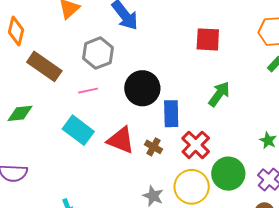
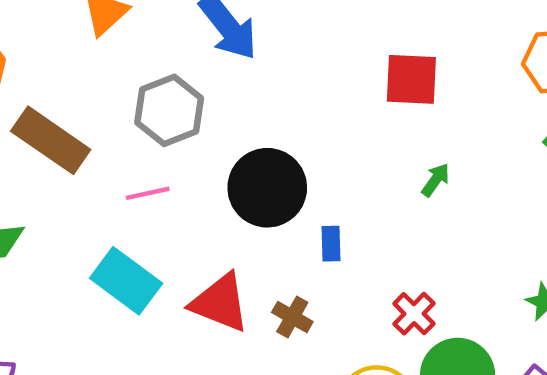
green arrow: (219, 94) -> (436, 180), moved, size x0.6
blue rectangle: (171, 114) -> (331, 244), size x0.6
red cross: (196, 145) -> (414, 314), moved, size x0.7

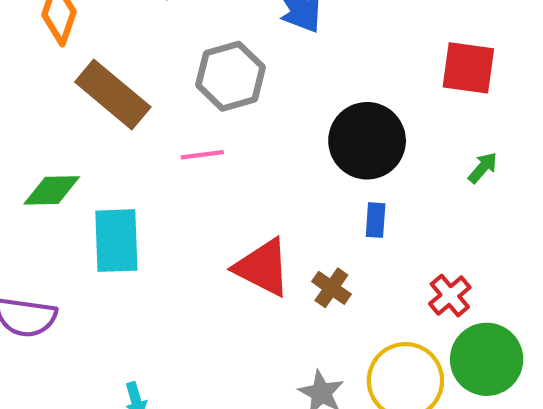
black circle: (267, 188) -> (367, 141), moved
cyan rectangle: (126, 281) -> (116, 241), moved, turned 46

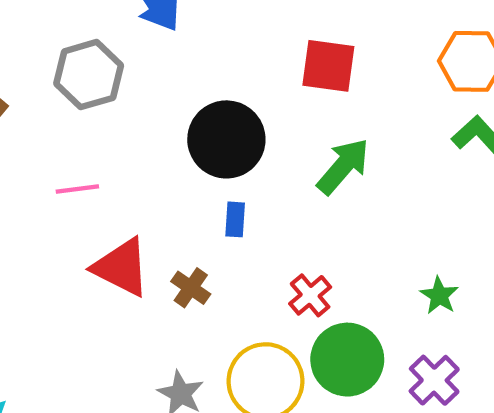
pink line: (202, 155) -> (77, 189), moved
green arrow: (483, 168) -> (343, 166), size x1.8

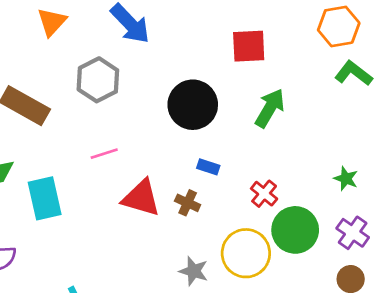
blue rectangle: (235, 219) -> (208, 167), moved, turned -65

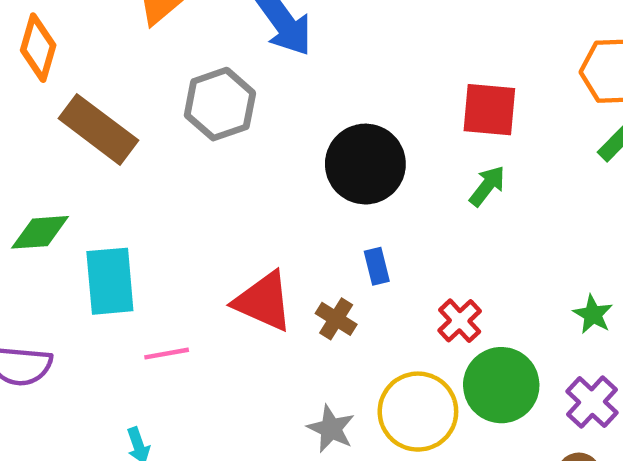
red square: (249, 46) -> (489, 110), moved
green arrow: (270, 108) -> (487, 186), size x0.7
pink line: (104, 154) -> (167, 354), moved
blue rectangle: (208, 167) -> (377, 266), turned 50

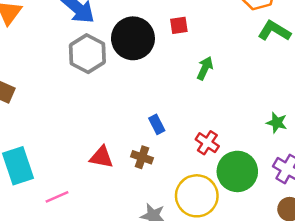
gray hexagon: (220, 104) -> (87, 54), moved
red square: (489, 110) -> (179, 25), moved, size x0.6
black circle: (365, 164) -> (133, 38), moved
red triangle: (263, 301) -> (101, 157), size x0.7

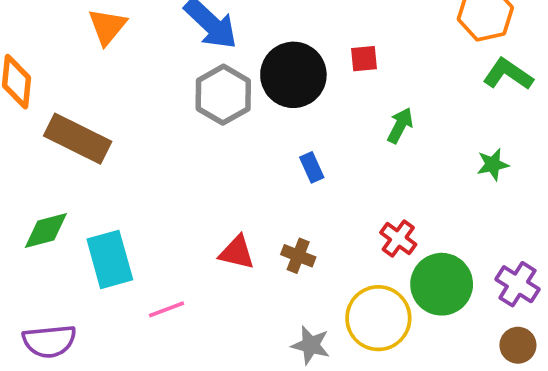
green star: (277, 123) -> (493, 164), moved, turned -30
blue rectangle: (157, 124) -> (312, 167), moved

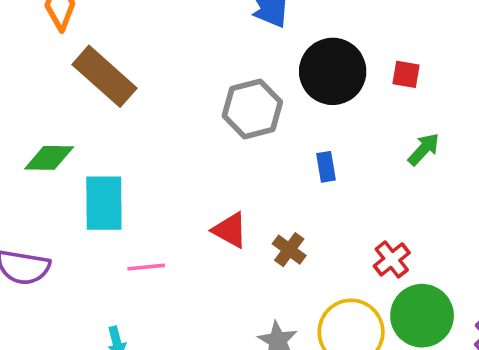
gray hexagon: (223, 95) -> (252, 109), moved

